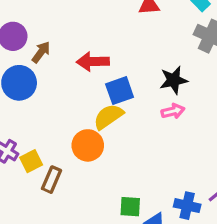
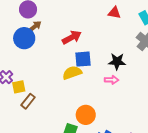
brown arrow: (41, 52) -> (35, 26), moved
red arrow: (93, 62) -> (72, 37), turned 138
orange circle: (88, 145) -> (86, 115), moved

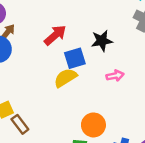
black star: (117, 61) -> (102, 41), moved
brown rectangle: (28, 101) -> (20, 124), turned -63

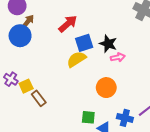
black star: (102, 41) -> (108, 44), moved, turned 30
orange circle: (93, 125) -> (106, 88), moved

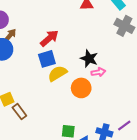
blue square: (84, 43) -> (47, 59), moved
orange circle: (106, 88) -> (81, 88), moved

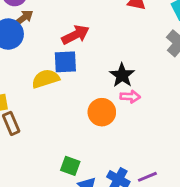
yellow semicircle: (57, 74) -> (46, 79), moved

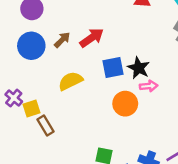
brown arrow: (24, 18) -> (62, 40), moved
blue square: (65, 62) -> (113, 68), moved

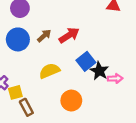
blue square: (113, 68) -> (86, 61), turned -30
black star: (139, 68) -> (99, 71), moved
orange circle: (125, 104) -> (71, 101), moved

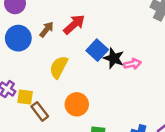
yellow semicircle: (49, 71) -> (59, 67), turned -30
yellow square: (15, 92) -> (25, 97), turned 32
orange circle: (71, 101) -> (77, 104), moved

